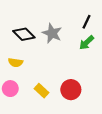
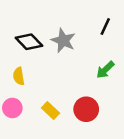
green arrow: (87, 43) -> (105, 70), moved
yellow semicircle: (15, 62) -> (19, 76), turned 72

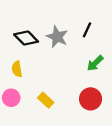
black line: (105, 26) -> (87, 30), moved
red circle: (86, 109) -> (91, 99), moved

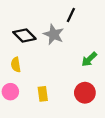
black line: (87, 30) -> (71, 15), moved
yellow rectangle: (46, 100) -> (43, 94), turned 40

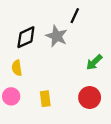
black diamond: (24, 35) -> (26, 37), turned -70

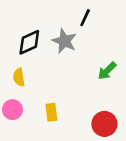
red circle: (90, 98) -> (104, 124), moved

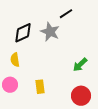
black line: (85, 18) -> (66, 14), turned 32
green arrow: (107, 71) -> (80, 65), moved

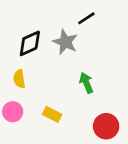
green arrow: (80, 65) -> (86, 83), moved, turned 112
yellow rectangle: (40, 87) -> (52, 114), turned -56

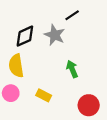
yellow semicircle: (19, 79) -> (16, 66), size x1.5

